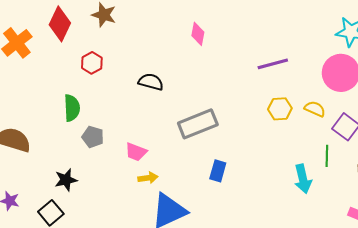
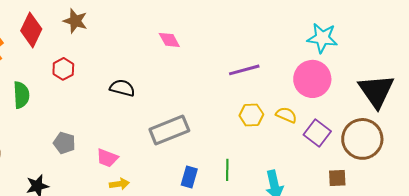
pink diamond: (198, 34) -> (169, 40), turned -40
green semicircle: (72, 108) -> (21, 95), moved
green line: (327, 156) -> (227, 170), moved

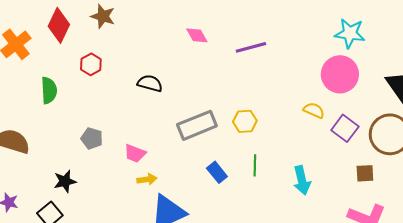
purple line: (244, 70) -> (251, 47), moved
yellow hexagon: (251, 115) -> (245, 121), moved
blue rectangle: (189, 177) -> (217, 172), turned -55

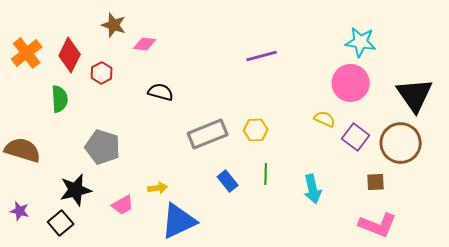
red diamond: (59, 25) -> (70, 55), moved
pink diamond: (197, 35) -> (145, 44), moved, turned -55
gray pentagon: (92, 138) -> (103, 147), size x1.6
pink trapezoid: (135, 153) -> (123, 205), moved, turned -50
black star: (65, 181) -> (76, 190), size x1.4

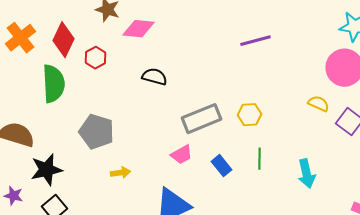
pink diamond: (145, 44) -> (138, 29), size x1.4
green semicircle: (60, 99) -> (54, 84), size x1.4
yellow arrow: (158, 188) -> (120, 173), moved
black star: (76, 190) -> (46, 170), moved
pink trapezoid: (123, 205) -> (182, 155), moved

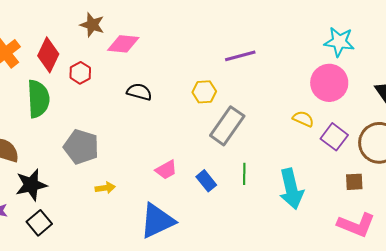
yellow hexagon: (250, 115) -> (204, 92), moved
gray rectangle: (202, 119) -> (227, 126), moved, turned -33
cyan arrow: (306, 174) -> (291, 189), size x1.4

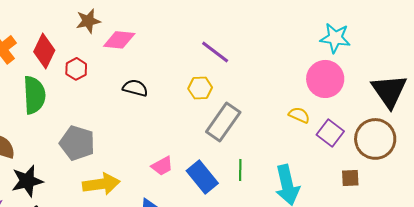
brown star: (92, 25) -> (88, 21), turned -30
purple line: (240, 56) -> (215, 52), moved, turned 52
blue rectangle: (206, 181) -> (202, 177), size x1.5
yellow arrow: (105, 188) -> (101, 184), size x1.8

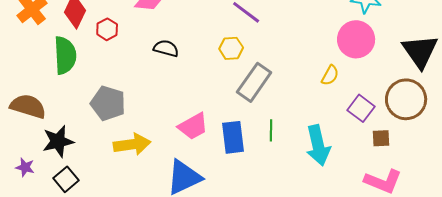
yellow semicircle: (299, 115) -> (330, 75), turned 95
purple square: (330, 133) -> (361, 108), moved
pink trapezoid: (162, 166) -> (193, 126), size x1.4
blue rectangle: (202, 177) -> (233, 137), turned 32

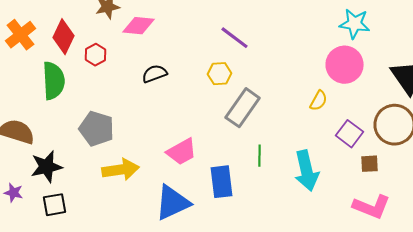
black semicircle: (166, 48) -> (155, 74), turned -35
blue rectangle: (233, 137) -> (222, 182), moved
black square: (66, 179) -> (55, 205), turned 30

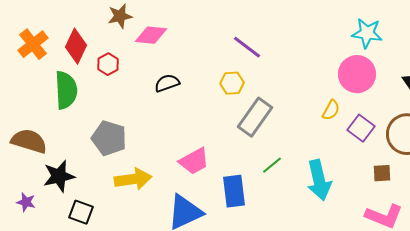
purple square: (350, 134) -> (361, 128), moved
green line: (260, 156) -> (272, 165), turned 50
black square: (55, 205) -> (81, 212), moved, turned 30

